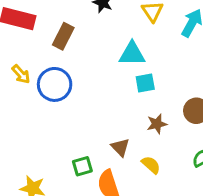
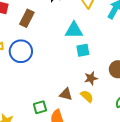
brown triangle: (120, 147) -> (66, 94), turned -32
yellow semicircle: (151, 165) -> (87, 96), moved

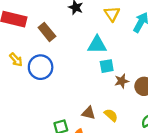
brown rectangle: (27, 18) -> (47, 32), turned -66
brown star: (91, 78) -> (122, 81), moved

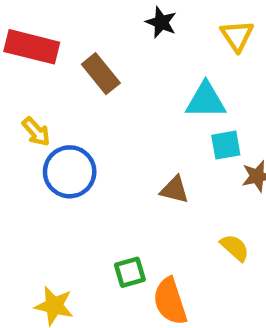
blue circle: (41, 67) -> (70, 172), moved
brown triangle: (89, 113) -> (175, 190), moved

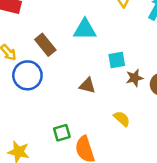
brown rectangle: (101, 74) -> (45, 45), moved
cyan triangle: (206, 100) -> (85, 29), moved

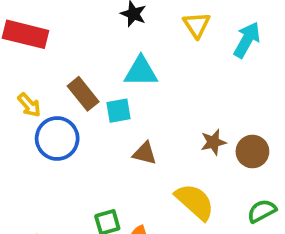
cyan square: (117, 60) -> (119, 111), moved
yellow semicircle: (122, 119) -> (195, 202), size x1.6

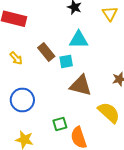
blue circle: (57, 138) -> (22, 100), moved
brown triangle: (145, 153) -> (81, 85), size x1.6

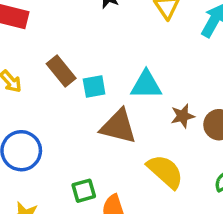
cyan triangle: (79, 40) -> (146, 85), moved

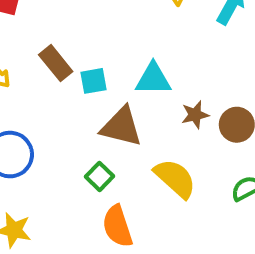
green square: (84, 191) -> (100, 176), moved, turned -30

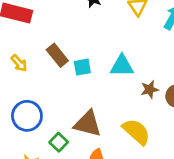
brown triangle: (121, 127) -> (88, 124), moved
green square: (100, 176) -> (59, 142), moved

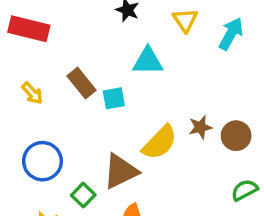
cyan triangle: (122, 66) -> (148, 61), moved
brown triangle: (88, 124) -> (121, 171), turned -40
yellow semicircle: (136, 132) -> (160, 142), moved, turned 92

